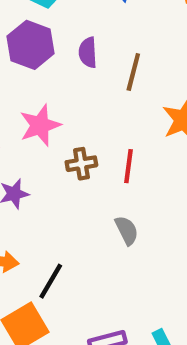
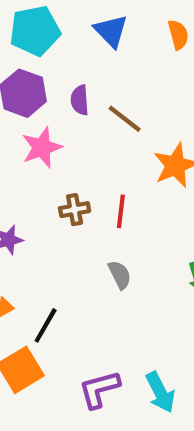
brown line: (133, 72) -> (125, 119), turned -66
pink star: (40, 125) -> (42, 148), moved

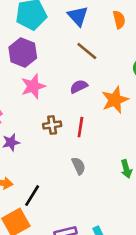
purple semicircle: (80, 100) -> (79, 86), moved, turned 66
brown line: (125, 119) -> (87, 51), moved

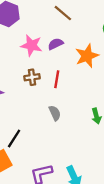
pink star: (33, 86) -> (32, 45), moved, turned 30

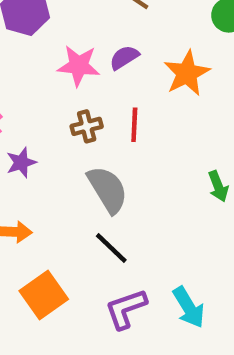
gray semicircle: (55, 113) -> (108, 189), moved, size x1.6
black line: (14, 139) -> (111, 248), moved, turned -72

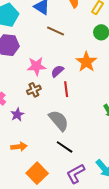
purple semicircle: (124, 57) -> (57, 71), moved
brown cross: (87, 126) -> (34, 90), moved

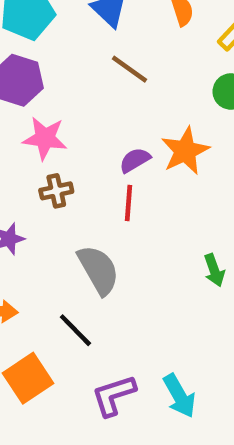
pink star: (36, 66) -> (45, 138), moved
purple semicircle: (57, 71) -> (135, 160), moved
black line: (65, 147) -> (75, 330), moved

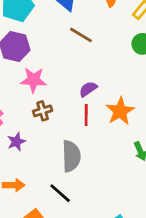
orange star: (185, 151) -> (120, 111), moved
gray semicircle: (98, 270) -> (71, 156), turned 32

